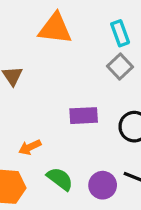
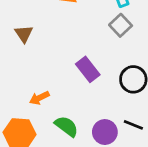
purple rectangle: (84, 116) -> (88, 69), turned 55

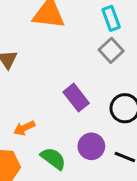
purple circle: (105, 132) -> (91, 146), moved

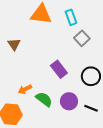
cyan rectangle: (111, 18) -> (71, 17), moved
green semicircle: (53, 159) -> (44, 99), moved

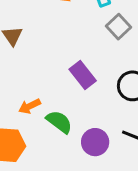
purple circle: (69, 101) -> (95, 142), moved

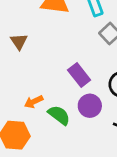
purple circle: (95, 142) -> (90, 106), moved

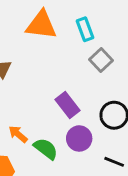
orange arrow: (34, 102) -> (18, 134), turned 66

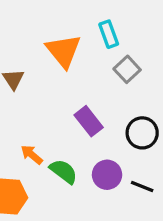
orange triangle: (41, 25) -> (64, 51), moved, turned 44
purple circle: (79, 138) -> (107, 175), moved

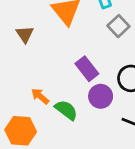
purple circle: (107, 175) -> (101, 96), moved

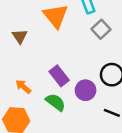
purple rectangle: (87, 69) -> (59, 76), moved
orange arrow: (40, 96) -> (23, 87), moved

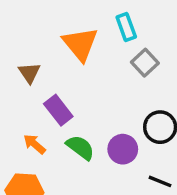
purple rectangle: (59, 76) -> (58, 110), moved
green semicircle: (56, 102) -> (80, 147), moved

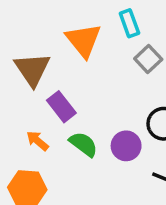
brown triangle: (29, 73) -> (32, 69), size x1.6

